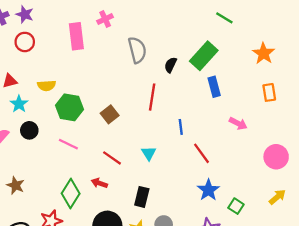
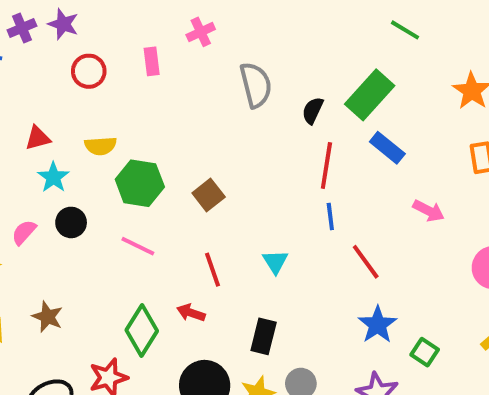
pink rectangle: (76, 36) -> (152, 61), size x0.6
red circle: (25, 42) -> (89, 71), moved
blue rectangle: (214, 87) -> (387, 148), turned -36
red line: (152, 97) -> (326, 166), moved
red line: (112, 158) -> (212, 270), turned 36

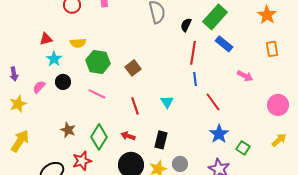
red arrow: (191, 313) -> (128, 136), moved
brown star: (47, 317) -> (68, 130), moved

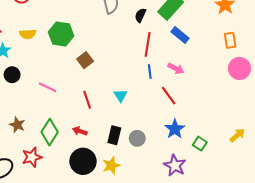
green hexagon: (98, 62) -> (61, 34), moved
pink arrow: (245, 76) -> (176, 68), moved
pink circle: (278, 105) -> (239, 68), moved
gray circle: (180, 164) -> (137, 138), moved

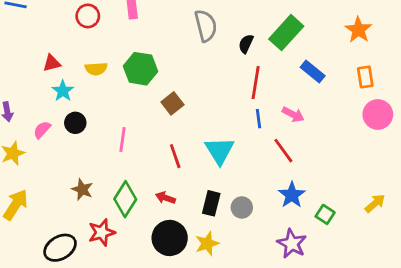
blue rectangle: (180, 35) -> (313, 71), moved
pink line: (48, 87) -> (122, 139), turned 72
cyan triangle: (121, 96) -> (220, 151), size x1.6

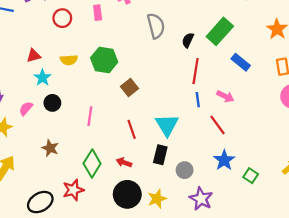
brown star: (82, 189) -> (50, 148), moved
black rectangle: (211, 203) -> (160, 155), moved
purple star: (292, 244) -> (201, 199), moved

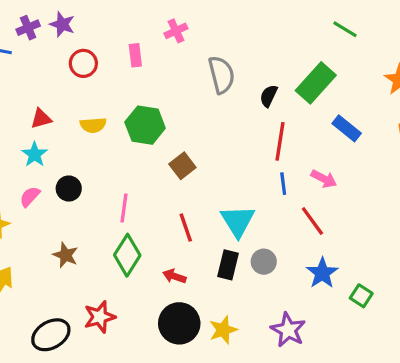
cyan star: (42, 78) -> (35, 154), moved
green diamond: (92, 163) -> (127, 255), moved
gray circle: (185, 170) -> (264, 262), moved

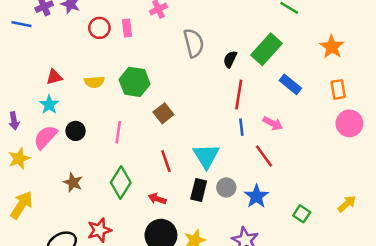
red circle: (83, 63) -> (99, 28), moved
pink semicircle: (30, 197) -> (45, 137), size x1.5
pink line: (124, 208) -> (118, 132), moved
blue star: (322, 273) -> (256, 196), moved

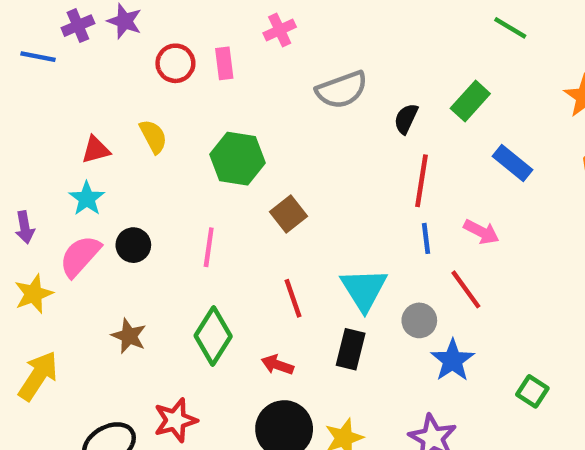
gray semicircle: (194, 43) -> (342, 90), turned 84
green rectangle: (266, 49) -> (470, 101), size x0.7
yellow semicircle: (94, 82) -> (153, 136), moved, turned -114
gray circle: (226, 187) -> (419, 320), moved

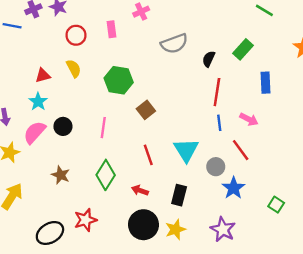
red circle: (175, 63) -> (76, 35), moved
blue rectangle: (512, 163) -> (265, 83), turned 48
black rectangle: (351, 349) -> (179, 195), moved

